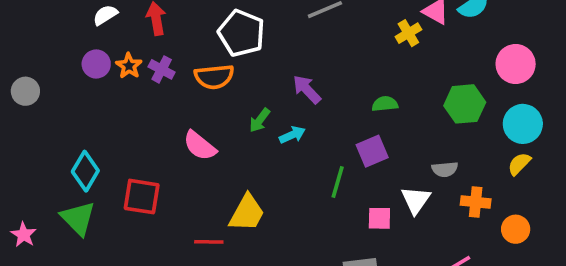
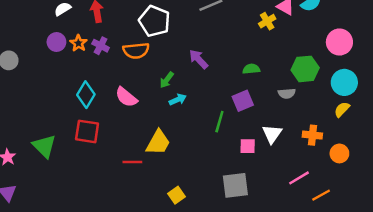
cyan arrow: (292, 135) -> (178, 100), moved
gray semicircle: (445, 169) -> (287, 93), moved
cyan diamond: (85, 171) -> (86, 95), moved

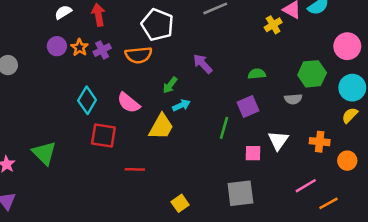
purple cross: (101, 46) -> (102, 50), turned 35
red square: (87, 131) -> (103, 135), moved
yellow trapezoid: (158, 142) -> (161, 127), moved

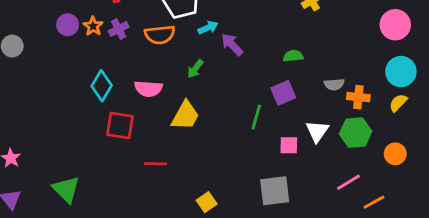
green hexagon: (312, 74) -> (356, 133), moved
pink semicircle: (129, 103) -> (148, 89), turned -35
cyan arrow: (181, 105) -> (208, 28), moved
orange cross: (320, 142) -> (358, 97), moved
green triangle: (44, 153) -> (66, 189), moved

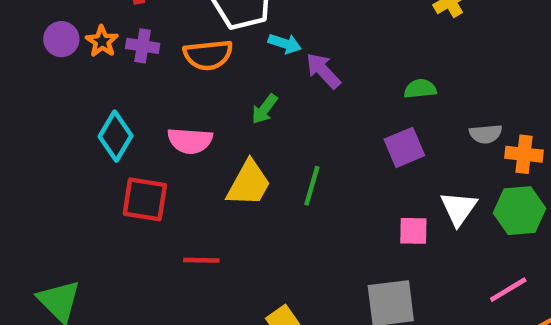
cyan arrow: (208, 28) -> (285, 44), turned 42
purple cross: (119, 29) -> (143, 46), turned 36
green line: (256, 117) -> (312, 186), moved

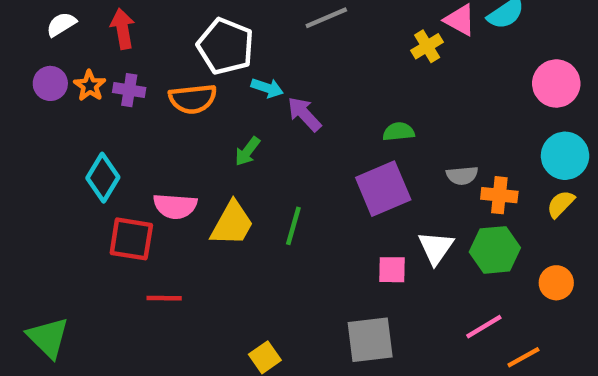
pink semicircle: (190, 141) -> (175, 206), moved
purple square: (404, 147) -> (383, 189), size x1.4
red line: (201, 260) -> (164, 298), moved

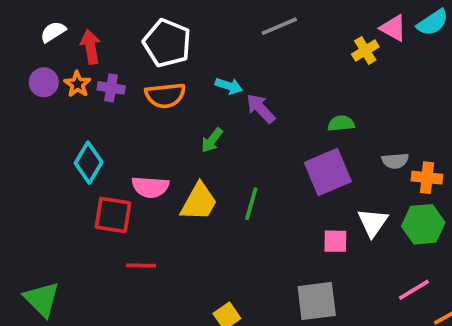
red arrow: (123, 29) -> (90, 47), moved
white pentagon: (226, 46) -> (167, 43), moved

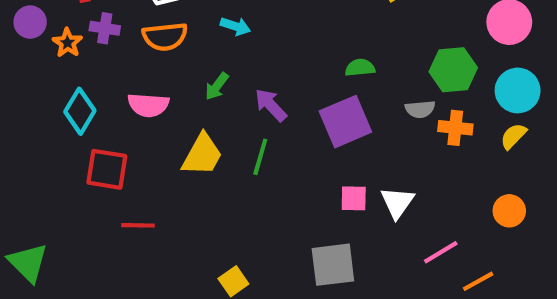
orange star: (77, 84) -> (67, 43), moved
purple arrow: (261, 108) -> (271, 105), moved
pink semicircle: (150, 187) -> (148, 105), moved
white triangle: (373, 222) -> (397, 202), moved
green hexagon: (423, 224) -> (453, 70), moved

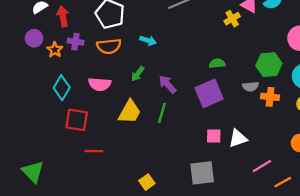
white triangle: (397, 202) -> (238, 138), turned 36

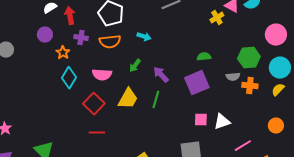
orange star: (55, 50) -> (63, 53), moved
red square: (77, 120) -> (94, 104), moved, turned 35

